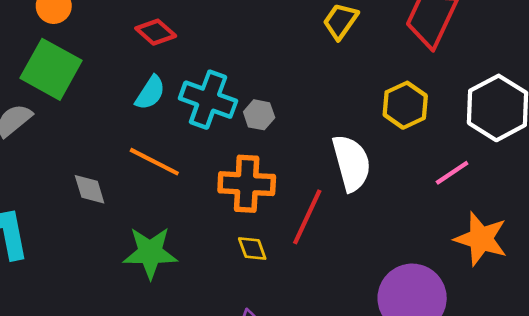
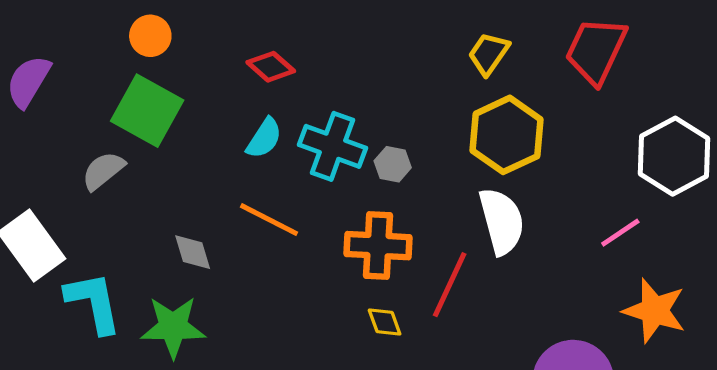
yellow hexagon: (405, 105) -> (506, 135), moved, size x1.4
green star: (150, 253) -> (173, 327), moved

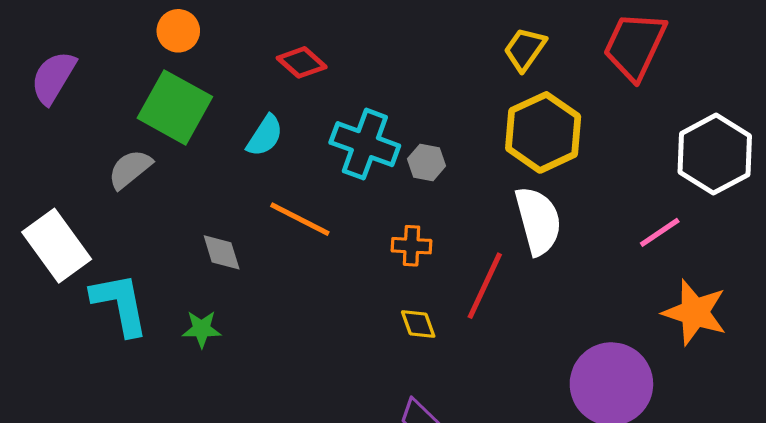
cyan semicircle: (264, 138) -> (265, 136), moved
orange cross: (378, 246) -> (412, 246), size x0.6
green star: (173, 327) -> (202, 329), size x0.6

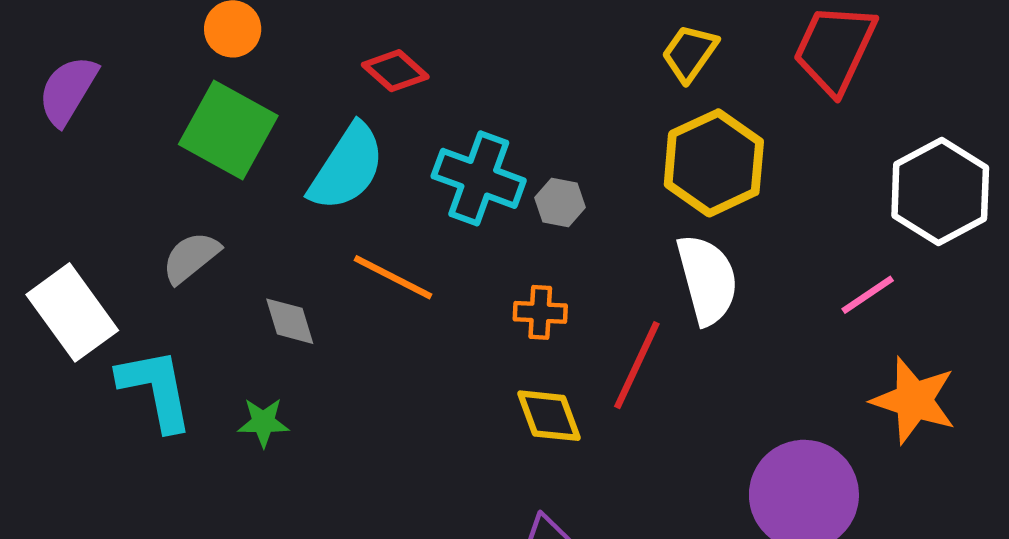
cyan semicircle: (265, 136) -> (347, 167), size x1.6
gray semicircle: (130, 169) -> (191, 257), moved
yellow diamond: (418, 324) -> (549, 416), size x1.4

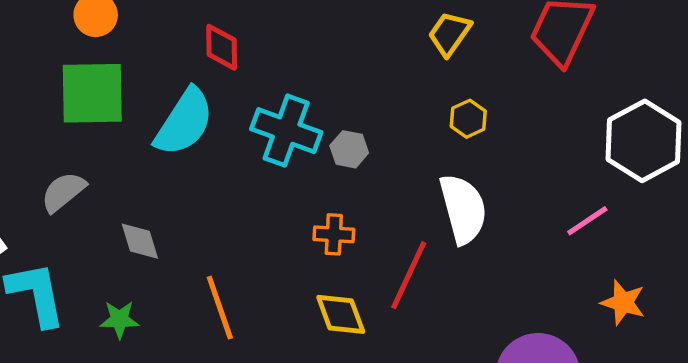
red diamond: (395, 71) -> (222, 47), turned 48
green square: (228, 130) -> (92, 93), turned -30
yellow hexagon: (714, 163) -> (468, 119), size x0.5
orange line: (393, 277) -> (220, 308), moved, turned 44
orange star: (914, 400) -> (623, 302), size x0.7

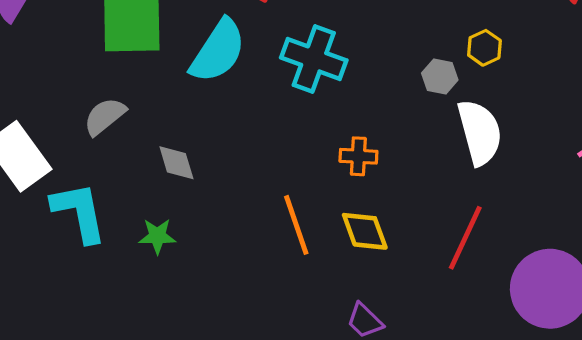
gray hexagon: (349, 149) -> (440, 77), moved
red line: (409, 275) -> (465, 238), moved
orange line: (220, 308) -> (296, 225), moved

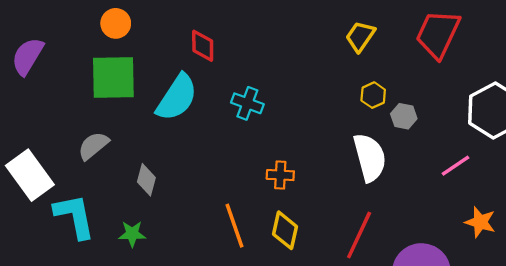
cyan cross: (314, 59) -> (247, 103), size x0.7
gray hexagon: (440, 77) -> (404, 116), moved
gray diamond: (176, 163) -> (146, 180), turned 32
yellow diamond: (365, 231) -> (285, 230), turned 33

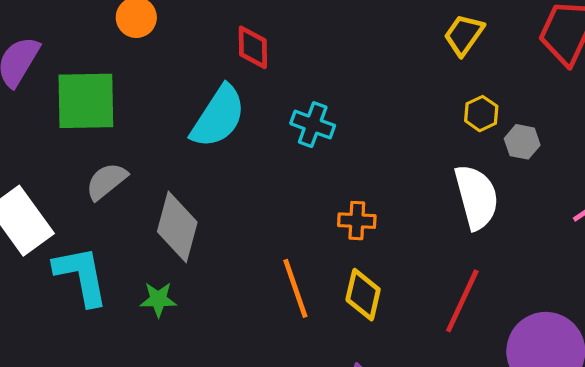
green square: (113, 77) -> (86, 101), moved
gray diamond: (146, 180) -> (177, 227), size x1.6

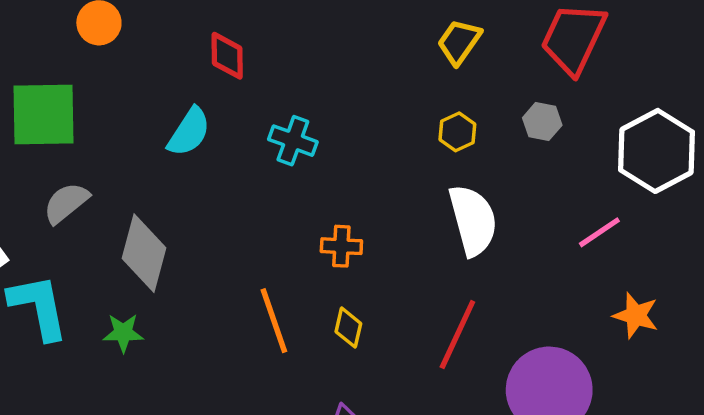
yellow hexagon: (481, 114) -> (457, 132), moved
cyan semicircle: (218, 117) -> (189, 132), size x0.7
gray hexagon: (522, 142) -> (542, 122), moved
yellow diamond: (363, 295) -> (348, 328), size x0.7

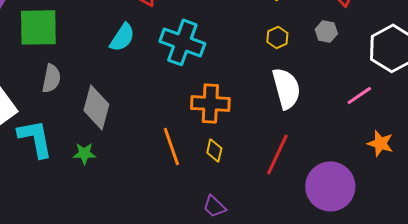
cyan cross: (293, 141) -> (182, 42), size x1.6
gray semicircle: (66, 203) -> (51, 78), turned 140
orange cross: (341, 246) -> (210, 103), size x1.6

